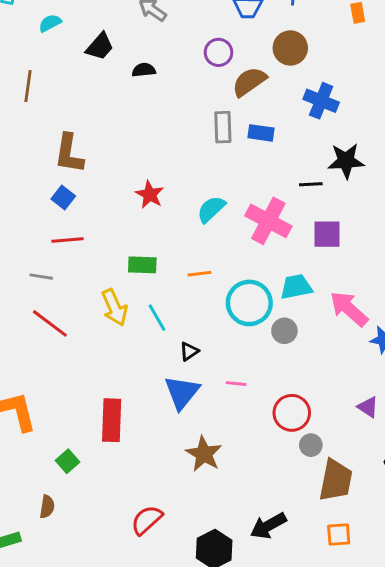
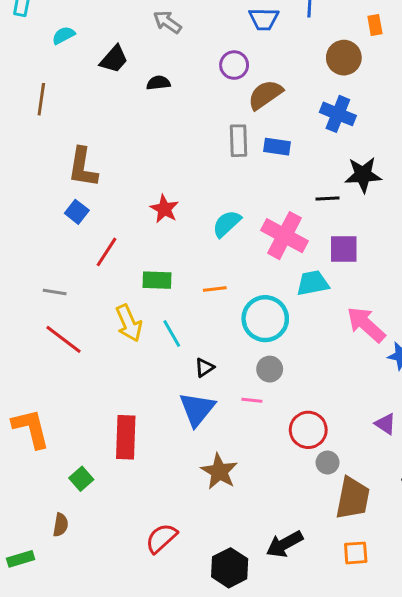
brown circle: (290, 48) -> (344, 58), moved
red line: (68, 240) -> (107, 252), moved, turned -52
cyan trapezoid: (296, 287) -> (313, 283), moved
gray circle: (284, 331) -> (270, 369), moved

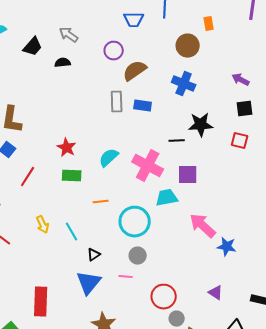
gray arrow: (167, 22) -> (69, 35), moved
green rectangle: (157, 280) -> (72, 176), moved
yellow arrow: (129, 323) -> (43, 225), size x0.7

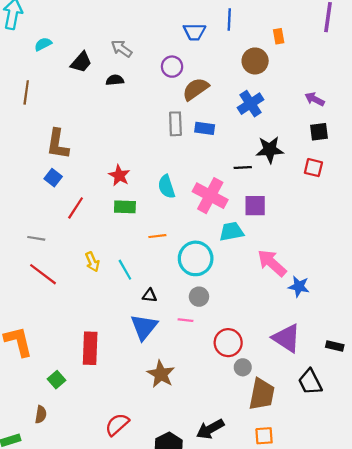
blue cross: (184, 84) -> (251, 104), turned 35
cyan semicircle: (109, 158) -> (166, 187), turned -65
black triangle: (94, 255) -> (150, 295), turned 40
purple triangle: (216, 293) -> (286, 338), size x1.8

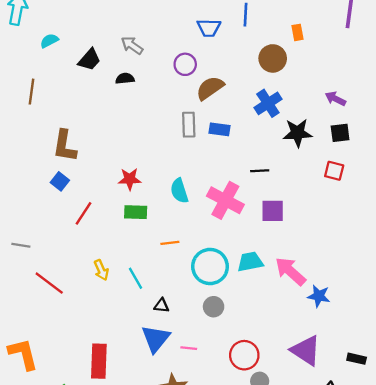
black star: (270, 150) -> (297, 133), moved
red star: (119, 175) -> (130, 179), turned -30
cyan trapezoid: (232, 232) -> (250, 262), moved
gray line: (36, 238) -> (21, 245), moved
pink line: (186, 320) -> (189, 348), moved

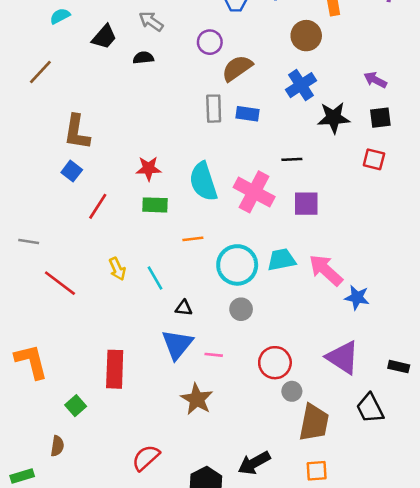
brown line: (32, 92) -> (40, 72), turned 35
cyan semicircle: (179, 191) -> (203, 182), size x1.4

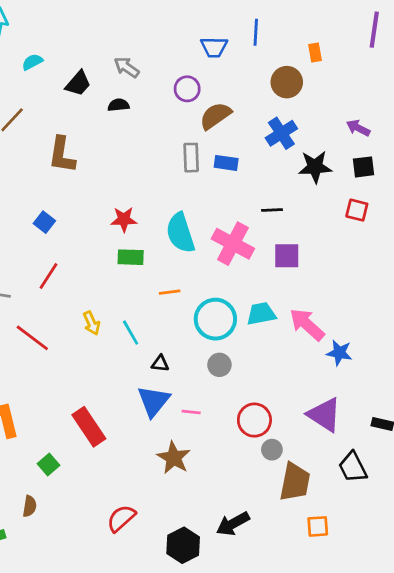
brown L-shape: (77, 132) -> (62, 155), moved
red line: (98, 206) -> (48, 276), moved
red rectangle: (115, 369) -> (89, 427), turned -36
orange square: (317, 471) -> (318, 526), moved

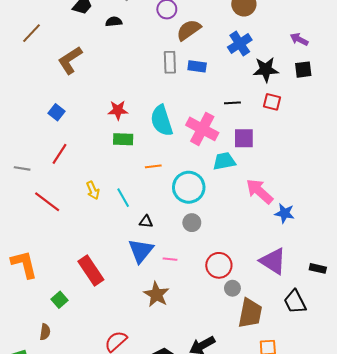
brown L-shape: (62, 155) -> (70, 60), turned 48
red square: (357, 210) -> (272, 102), moved
cyan trapezoid: (261, 314) -> (224, 161), moved

